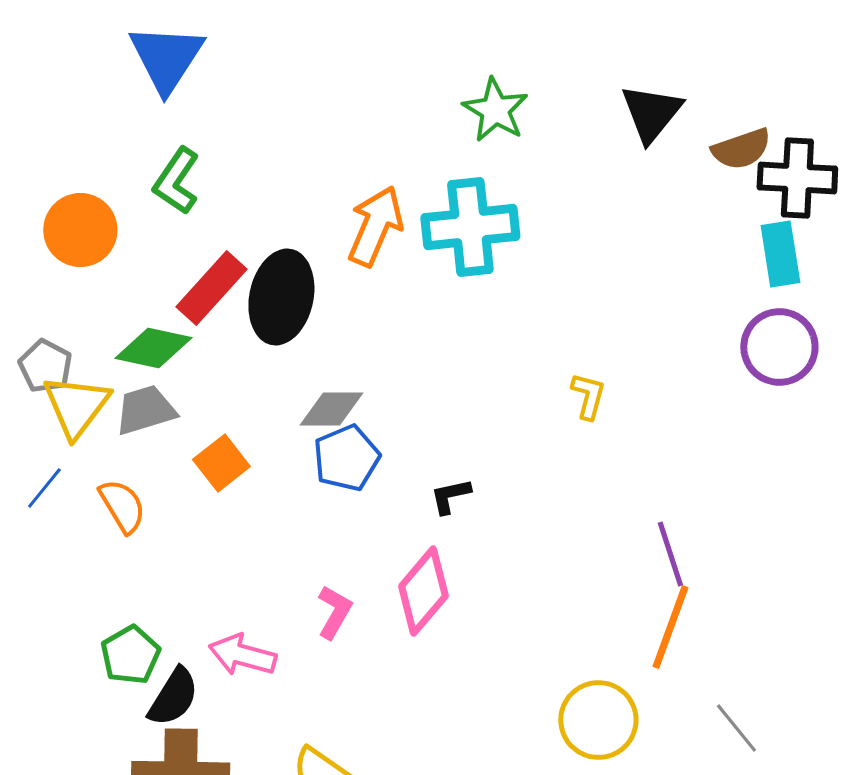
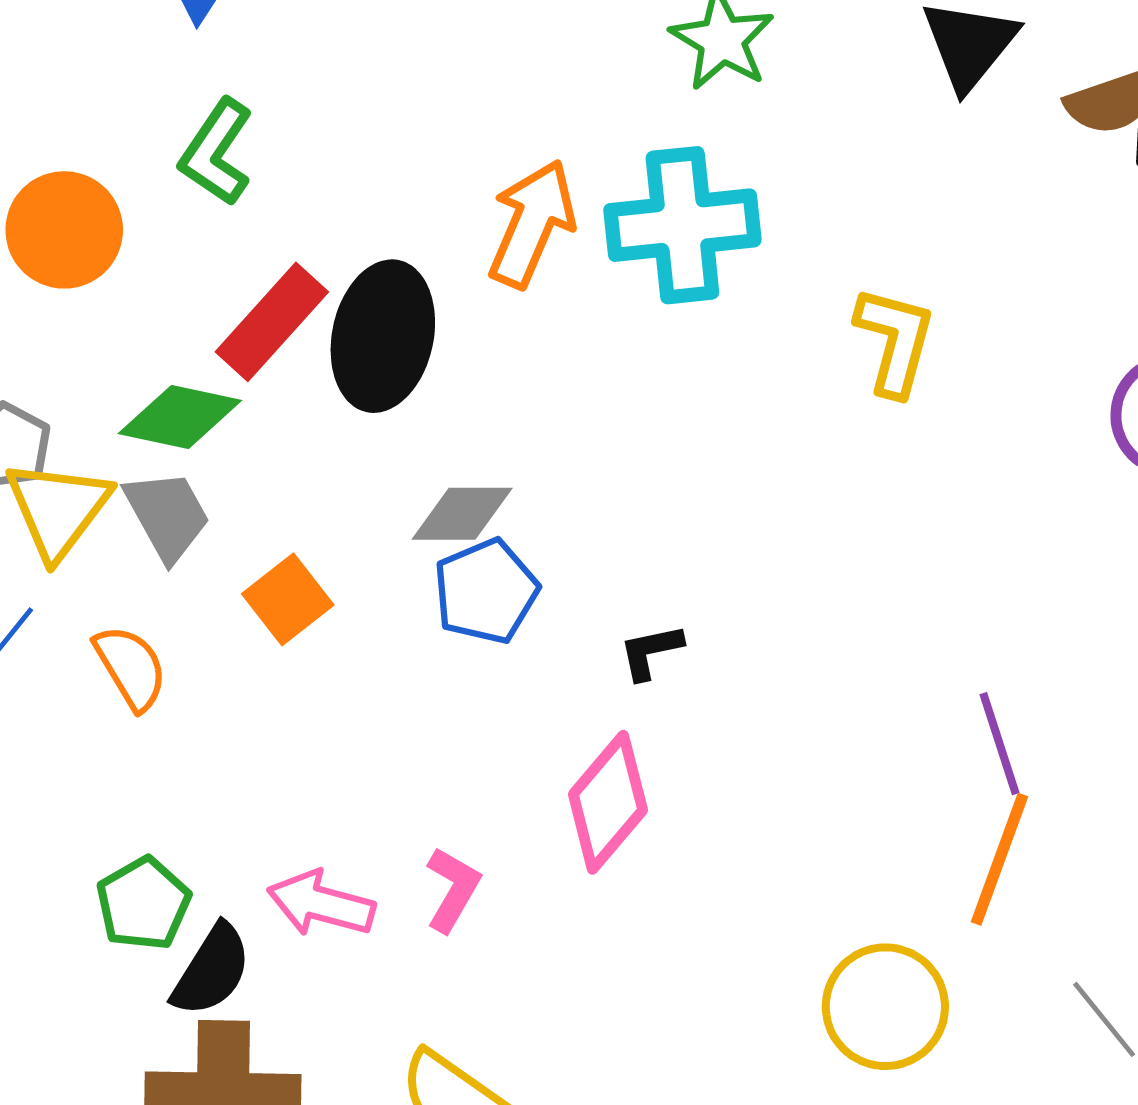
yellow L-shape: (588, 396) -> (895, 341), moved, size x1.5
gray trapezoid: (145, 410) -> (167, 515), turned 78
pink L-shape: (334, 612) -> (453, 889), moved

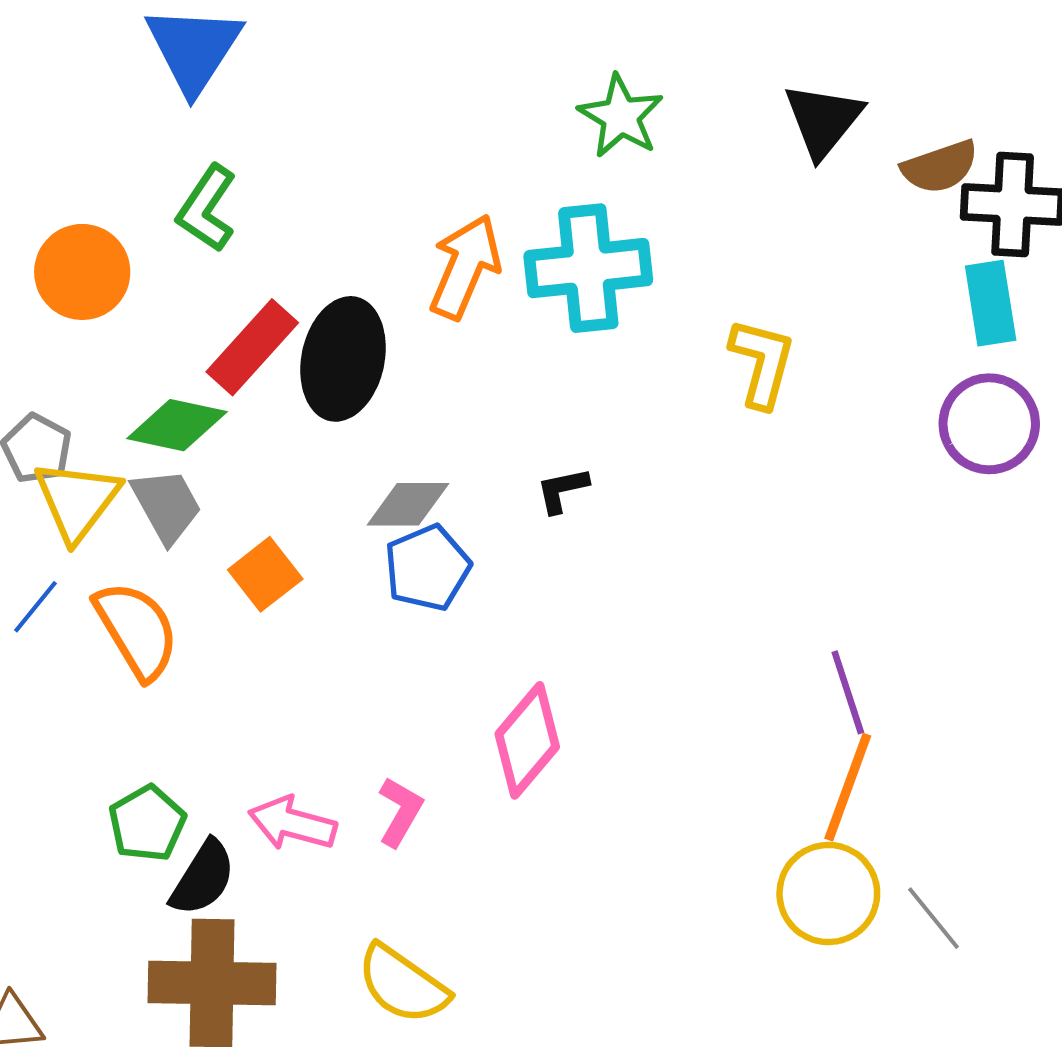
black L-shape: (651, 652) -> (562, 490), moved
orange semicircle: (131, 667) -> (137, 630), size x1.4
yellow circle: (885, 1007) -> (828, 894), moved

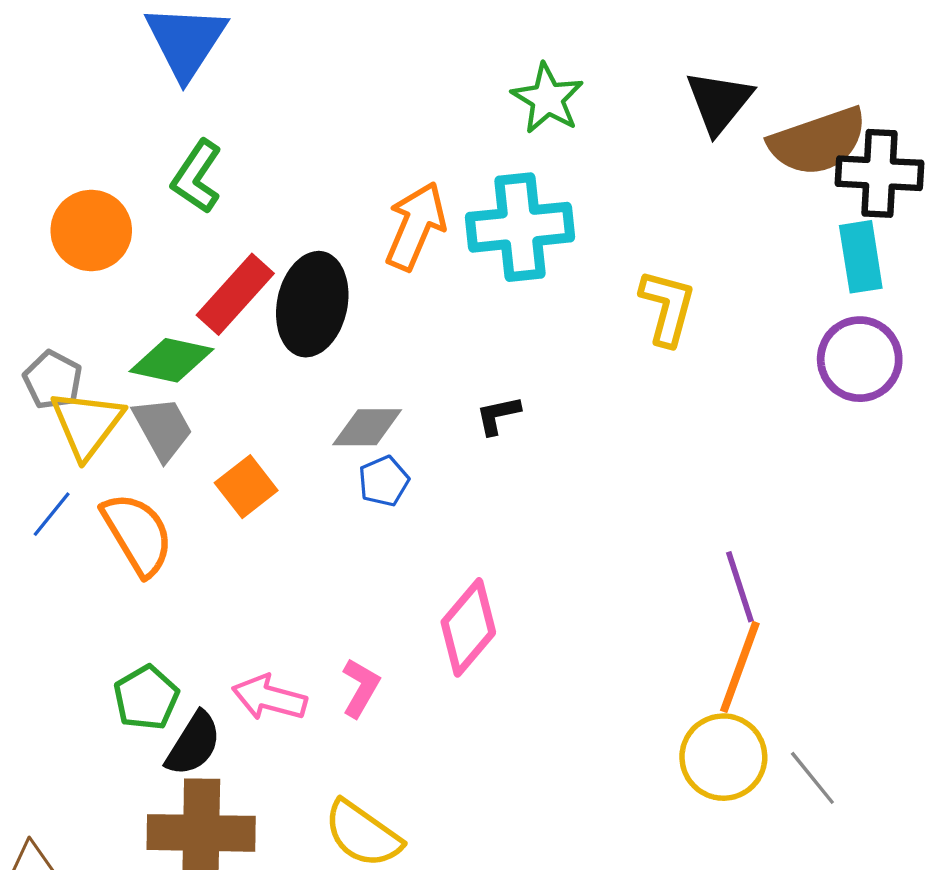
brown semicircle: (940, 167) -> (818, 141), size x1.5
blue pentagon: (427, 568) -> (384, 481), size x0.7

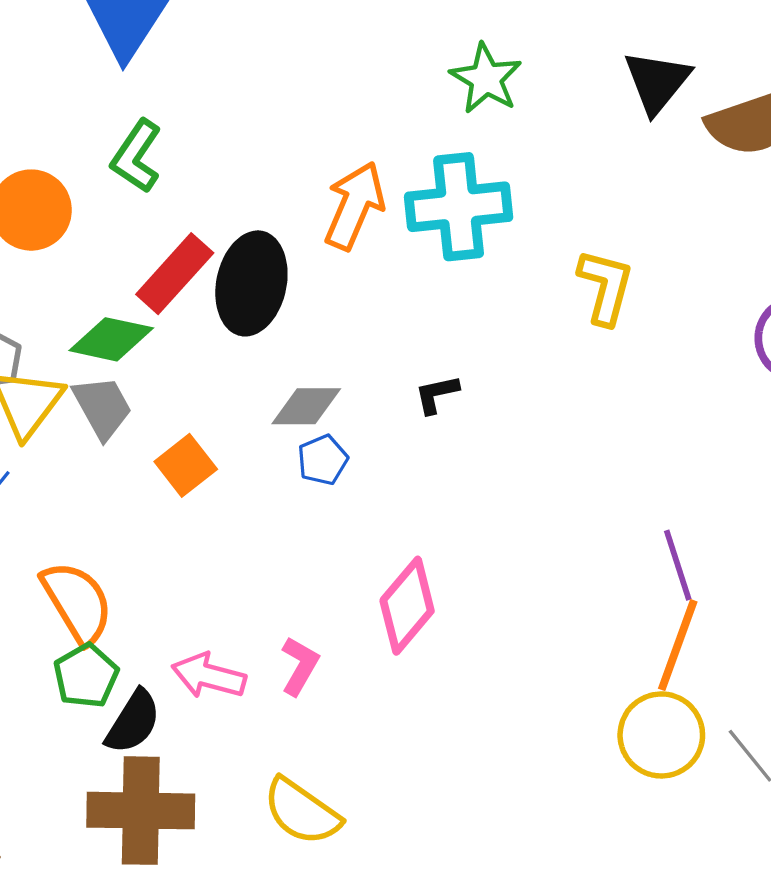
orange semicircle: (137, 534) -> (77, 602), moved

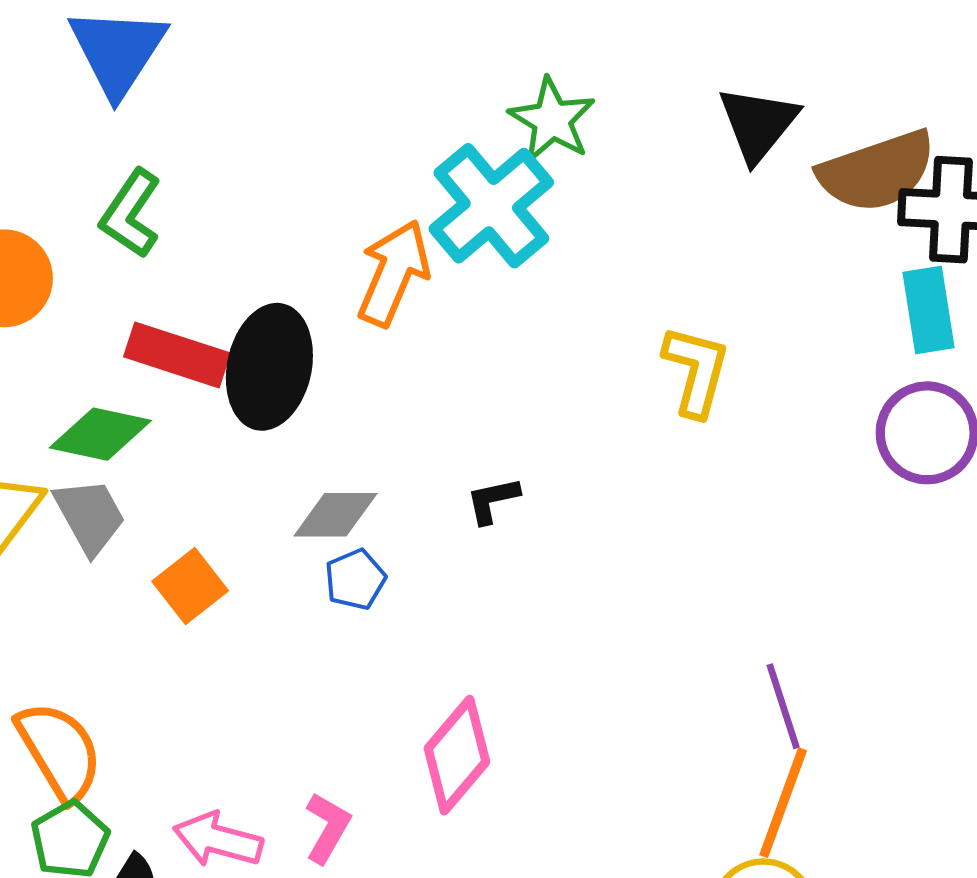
cyan cross: (459, 207) -> (491, 206), moved, turned -34
red rectangle: (175, 274) -> (177, 355), turned 66

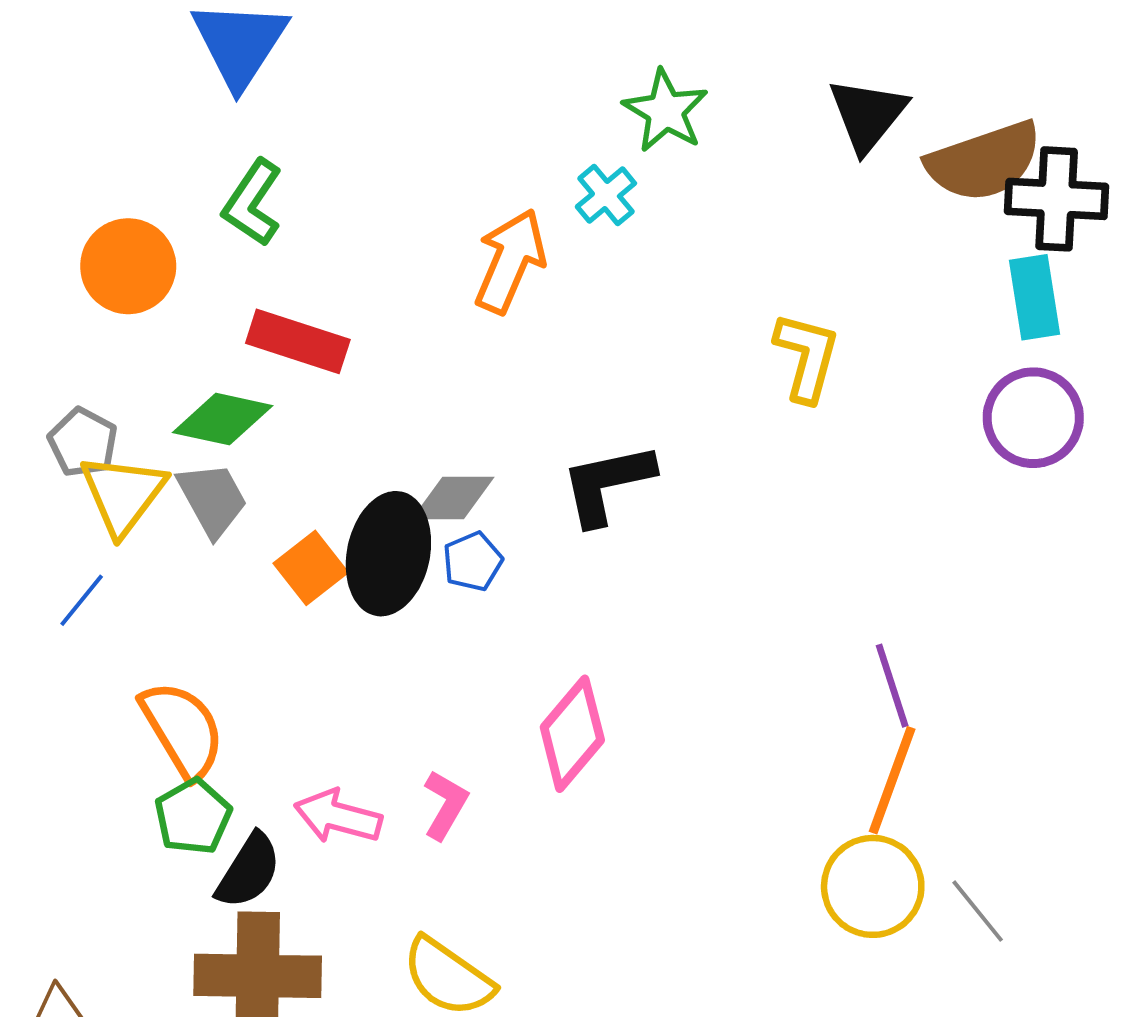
cyan cross: (491, 206) -> (606, 195), size x0.5
black ellipse: (269, 367) -> (388, 554), moved
black L-shape: (493, 500) -> (607, 484), size x1.8

